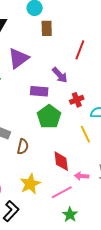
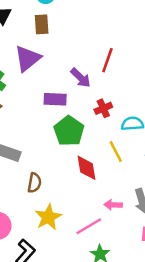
brown rectangle: (47, 28) -> (42, 24), moved
red line: (80, 50) -> (107, 60), moved
brown semicircle: (23, 147) -> (34, 183), moved
red diamond: (61, 161) -> (87, 168), moved

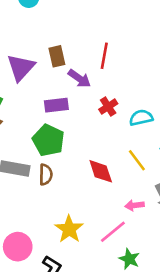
brown rectangle: (42, 24) -> (57, 56), moved
green pentagon: (69, 131) -> (48, 140), moved
yellow line: (116, 152) -> (137, 160), moved
brown semicircle: (34, 183) -> (46, 175), moved

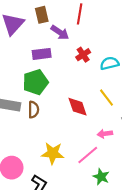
green pentagon: (48, 140) -> (35, 82), turned 30
yellow star: (69, 229) -> (53, 153), turned -30

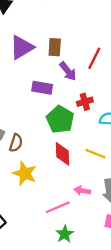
green pentagon: (35, 82) -> (60, 120), moved, turned 30
yellow line: (106, 98) -> (95, 154), turned -48
yellow star: (53, 153) -> (25, 173), moved

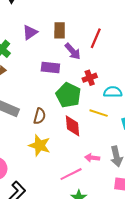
purple triangle: (22, 47) -> (30, 32), size x0.7
brown semicircle: (16, 143) -> (40, 116), moved
yellow line: (95, 154) -> (99, 113), moved

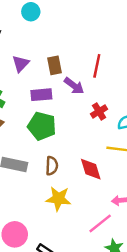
purple triangle: (30, 32) -> (21, 64), moved
purple rectangle: (50, 68) -> (41, 95), moved
green pentagon: (68, 95) -> (42, 126), moved

